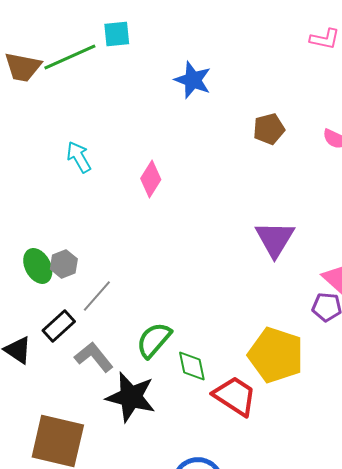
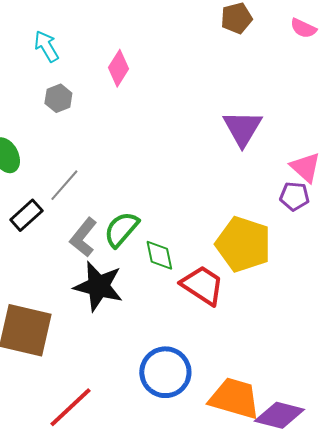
gray hexagon: (64, 264) -> (58, 98), moved
gray L-shape: (94, 357) -> (83, 237), moved, turned -102

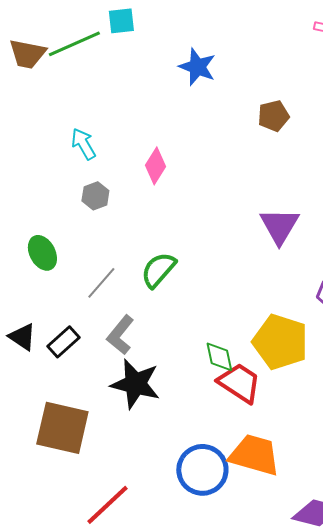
black rectangle: (26, 215) -> (63, 342), moved
green semicircle: (121, 229) -> (158, 270), moved
green diamond: (159, 255) -> (219, 357), moved
orange trapezoid: (234, 398) -> (254, 455), moved

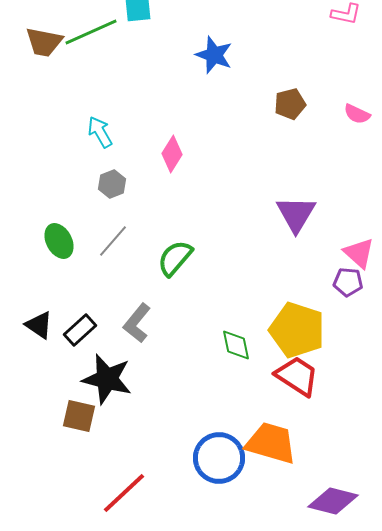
gray line: (101, 283) -> (113, 241), moved
red trapezoid: (239, 383) -> (297, 376), moved
black star: (135, 384) -> (107, 379), moved
brown square: (62, 428) -> (79, 416), size x0.6

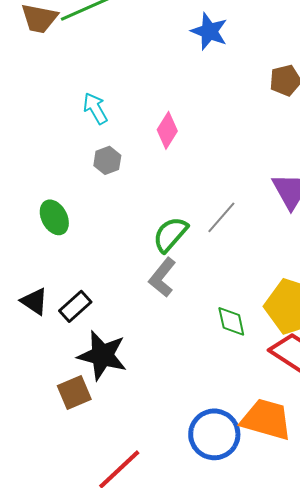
gray line: (113, 241) -> (221, 217), moved
gray L-shape: (137, 323) -> (162, 277), moved
brown square: (79, 416) -> (74, 392), turned -36

